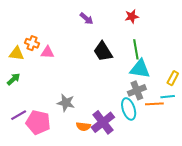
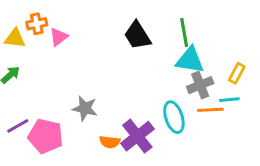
orange cross: (32, 43) -> (37, 24), turned -32
pink triangle: (47, 52) -> (59, 37), turned -40
gray cross: (137, 90) -> (200, 85), moved

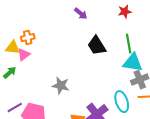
pink triangle: (59, 37) -> (24, 55), moved
gray star: (85, 108) -> (61, 86), moved

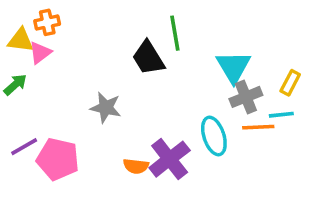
green line: (129, 44) -> (175, 33), moved
black trapezoid: (97, 46) -> (148, 58), moved
cyan triangle: (133, 63) -> (233, 67), turned 50

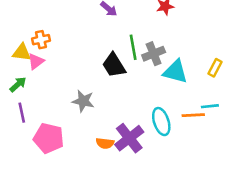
cyan triangle: (233, 67) -> (175, 72), turned -44
yellow rectangle: (290, 83) -> (215, 68), moved
gray cross: (246, 97) -> (154, 54), moved
purple line: (24, 147) -> (22, 113), moved, turned -72

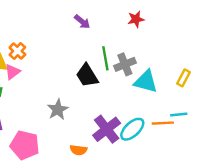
orange cross: (41, 40) -> (17, 51), turned -35
gray star: (83, 101) -> (58, 110), turned 30
cyan ellipse: (161, 122) -> (132, 129), turned 65
purple cross: (129, 138) -> (107, 129), moved

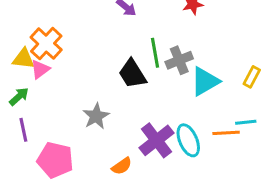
orange cross: (17, 51) -> (46, 44), size x1.5
cyan triangle: (146, 82) -> (205, 81), turned -45
cyan ellipse: (132, 129) -> (188, 140), turned -70
orange semicircle: (79, 150) -> (122, 166), turned -42

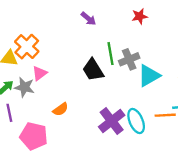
pink triangle: (40, 69) -> (40, 73), moved
gray star: (96, 116) -> (24, 87), moved, turned -30
orange semicircle: (122, 166) -> (61, 109), moved

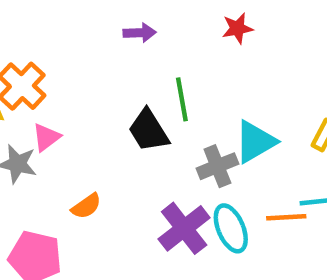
purple arrow: (88, 19) -> (140, 33), turned -42
gray cross: (129, 59) -> (217, 166), moved

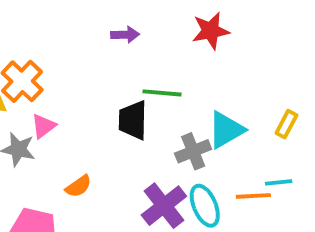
red star: (237, 28) -> (211, 31), size x1.4
green line: (182, 99) -> (162, 93), turned -75
black trapezoid: (149, 131) -> (133, 120), turned 33

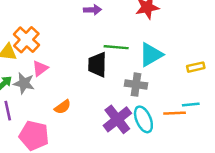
yellow rectangle: (286, 124) -> (196, 67), turned 49
cyan triangle: (226, 130) -> (151, 55), moved
gray cross: (193, 151) -> (136, 85), turned 30

